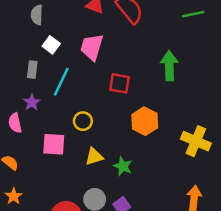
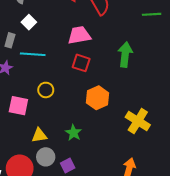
pink trapezoid: (92, 47) -> (79, 35), moved, turned 55
cyan line: (61, 82) -> (33, 54), turned 60
yellow triangle: (94, 157) -> (39, 135), moved

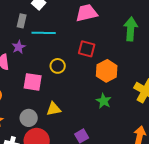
red square: (81, 63) -> (87, 49), moved
green star: (73, 133) -> (104, 101), moved
gray circle: (46, 157) -> (29, 118), moved

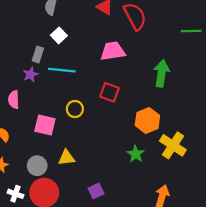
purple star: (19, 47) -> (31, 75), moved
orange hexagon: (107, 71) -> (147, 120), moved
green star: (104, 101) -> (136, 154), moved

